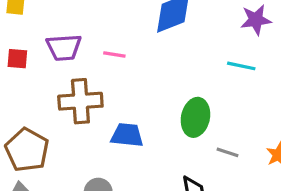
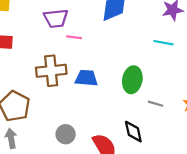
purple trapezoid: (64, 47) -> (56, 18), moved
blue trapezoid: (127, 135) -> (86, 78), moved

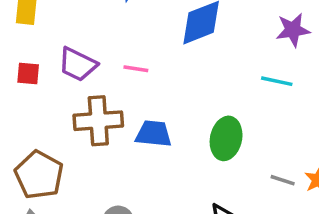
purple trapezoid: (56, 18) -> (78, 64), moved, turned 30
gray line: (156, 104) -> (283, 180), moved

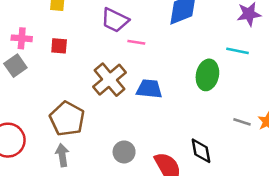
purple trapezoid: (78, 64) -> (115, 20), moved
brown cross: (98, 121) -> (110, 80), turned -36
green ellipse: (226, 138) -> (207, 75), moved

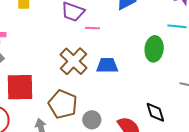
red square: (59, 46) -> (20, 87), moved, size x2.0
brown pentagon: (67, 119) -> (63, 104), moved

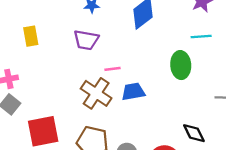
pink line: (92, 28) -> (112, 69), moved

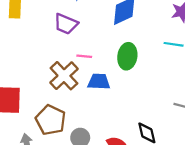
green ellipse: (181, 65) -> (127, 56), moved

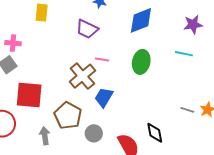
blue trapezoid: (99, 82) -> (104, 97), moved, turned -65

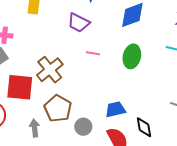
brown cross: (82, 76) -> (50, 70), moved
blue trapezoid: (104, 97) -> (115, 109), moved, turned 45

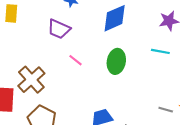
pink line: (93, 53) -> (76, 60), turned 32

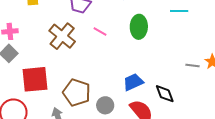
brown cross: (31, 80) -> (62, 36), moved

